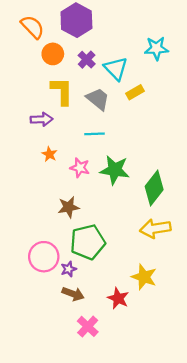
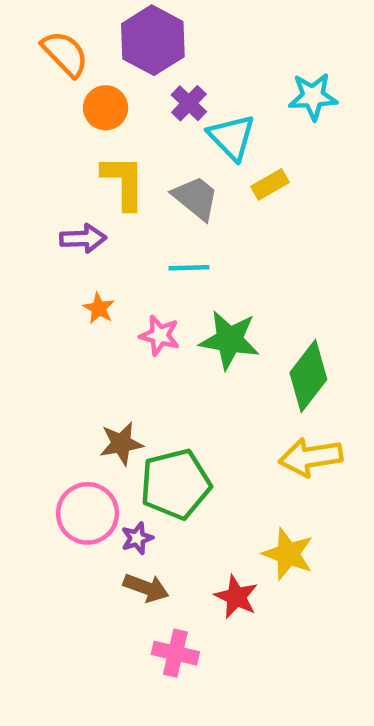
purple cross: (87, 60) -> (189, 103), moved
brown star: (69, 207) -> (121, 444), moved
pink cross: (88, 326) -> (175, 653), turned -30

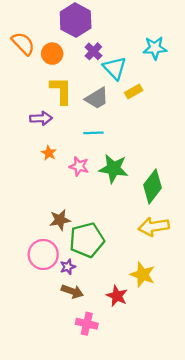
orange semicircle: (65, 54) -> (23, 44), moved
gray trapezoid: (196, 198) -> (97, 98), turned 110

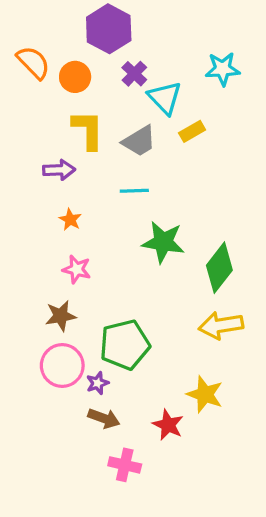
pink star: (79, 166) -> (77, 269), moved
brown star: (60, 220) -> (61, 316), moved

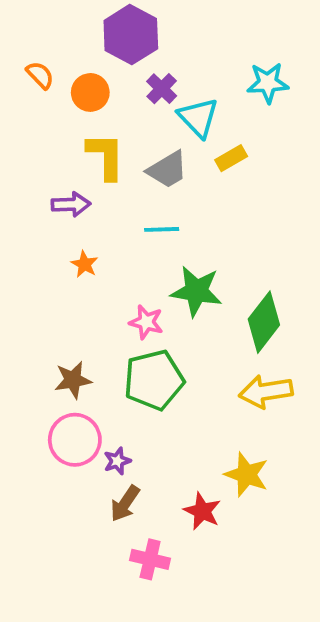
orange semicircle: (33, 62) -> (40, 75), size x0.7
pink star: (77, 269) -> (146, 322), moved
green pentagon: (125, 345) -> (154, 380), moved
brown arrow: (104, 418) -> (125, 503), turned 104

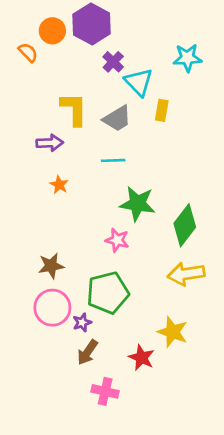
orange circle: (90, 92) -> (52, 31), moved
yellow rectangle: (231, 158) -> (162, 110), turned -50
pink star: (146, 322) -> (117, 240), moved
green pentagon: (154, 380) -> (108, 293), moved

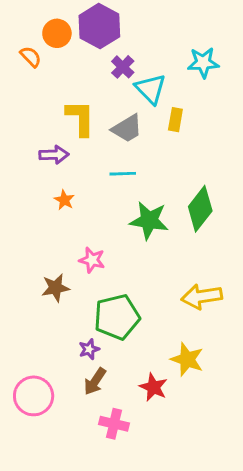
green diamond: (185, 225) -> (200, 209), moved
pink star: (117, 240) -> (92, 260), moved
pink circle: (52, 308) -> (34, 396), moved

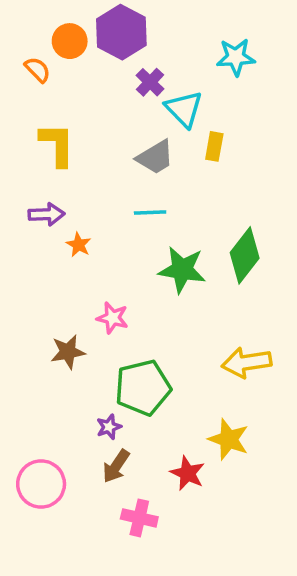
cyan star: (203, 63) -> (236, 57), moved
yellow L-shape: (80, 118) -> (57, 145), moved
purple arrow: (54, 155) -> (46, 214), moved

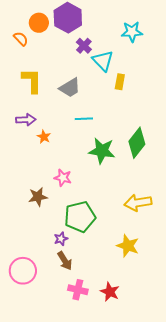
gray trapezoid: (155, 157) -> (70, 88), moved
brown arrow: (116, 466) -> (65, 261), turned -66
red star: (188, 473) -> (110, 292), moved

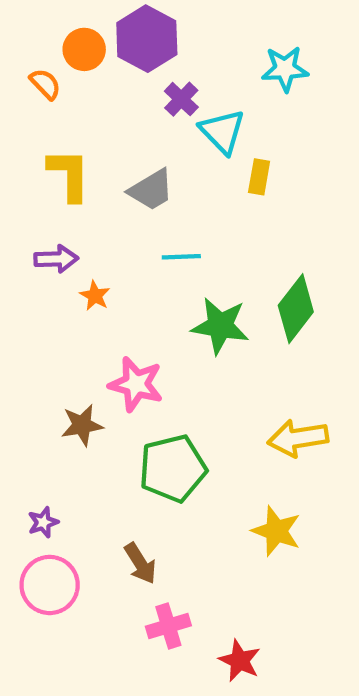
pink star: (63, 178) -> (136, 384), size x1.4
purple star: (61, 239) -> (43, 522), moved
pink cross: (78, 290) -> (168, 626), turned -30
red star: (110, 292) -> (240, 661), moved

